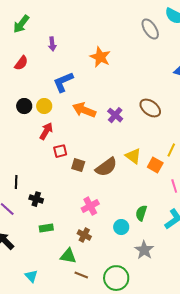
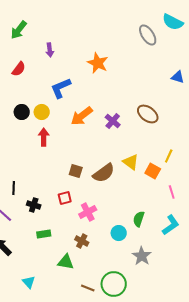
orange arrow: (84, 110) -> (82, 116), turned -60
red arrow: (46, 131) -> (44, 137), turned -30
red square: (60, 151) -> (65, 198), moved
brown line: (81, 275) -> (88, 288), moved

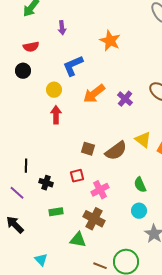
red semicircle: (19, 69) -> (31, 47), turned 42
black circle: (22, 112) -> (23, 71), moved
green semicircle: (139, 219) -> (140, 185), moved, turned -42
cyan circle: (119, 233) -> (139, 211), moved
brown cross: (82, 241) -> (94, 219), size x1.5

